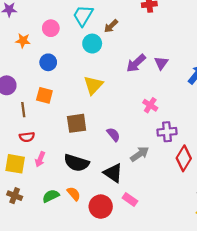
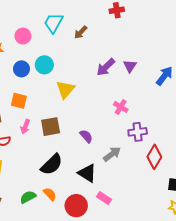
cyan circle: (92, 44) -> (44, 65), moved
pink arrow: (40, 159) -> (25, 127), moved
black semicircle: (76, 163) -> (52, 164), turned -60

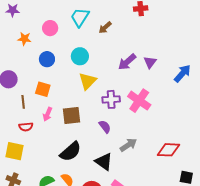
cyan circle: (44, 65) -> (80, 56), moved
pink cross: (121, 107) -> (139, 101), size x1.6
purple cross: (138, 132) -> (111, 99), moved
red diamond: (154, 157) -> (169, 150), turned 60

